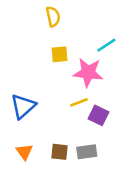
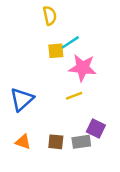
cyan line: (106, 45) -> (70, 42), moved
purple square: (99, 115) -> (96, 128), moved
orange triangle: (24, 152) -> (23, 142), turned -35

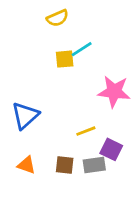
yellow semicircle: (50, 16) -> (58, 18), turned 78
pink star: (83, 68) -> (114, 92), moved
yellow line: (74, 96) -> (86, 131), moved

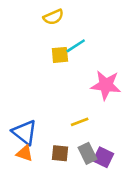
blue triangle: (25, 116) -> (25, 132), moved, turned -40
purple square: (111, 149) -> (103, 157), moved
gray rectangle: (94, 165) -> (88, 153), turned 72

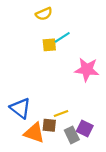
yellow line: (80, 122) -> (61, 114), moved
orange triangle: (25, 153) -> (34, 133), moved, size x1.5
gray rectangle: (88, 153) -> (72, 135), moved

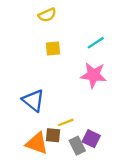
cyan line: (62, 37) -> (96, 43), moved
blue triangle: (20, 108) -> (33, 101), moved

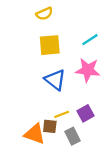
yellow square: (53, 48) -> (50, 45), size x1.5
blue triangle: (33, 101) -> (55, 80), moved
purple square: (91, 139) -> (86, 113), moved, turned 35

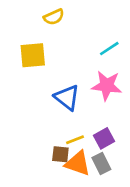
yellow square: (50, 45) -> (33, 55), moved
orange triangle: (35, 134) -> (78, 163), moved
gray rectangle: (73, 136) -> (101, 163), moved

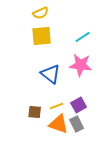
yellow square: (33, 55) -> (42, 36), moved
brown square: (60, 154) -> (35, 112), moved

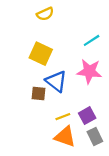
yellow square: (42, 36) -> (41, 54), moved, turned 30
brown square: (35, 112) -> (39, 93), moved
gray rectangle: (77, 124) -> (95, 137), moved

